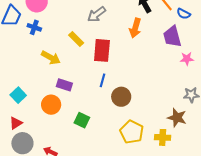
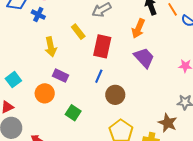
purple trapezoid: (172, 37) -> (144, 58), moved, turned 145
yellow arrow: (51, 58) -> (51, 47), turned 42

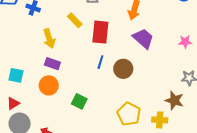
purple rectangle: (61, 76) -> (52, 64), moved
cyan square: (13, 80) -> (16, 75), turned -35
brown circle: (115, 95) -> (123, 69), moved

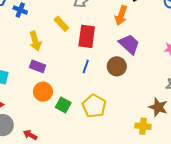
brown circle: (123, 69) -> (117, 66), moved
orange circle: (49, 85) -> (43, 92), moved
yellow pentagon: (129, 114) -> (94, 106), moved

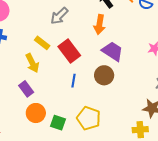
red rectangle: (87, 36) -> (69, 51), turned -35
yellow arrow: (35, 41) -> (32, 63), moved
purple rectangle: (38, 66) -> (26, 89), turned 42

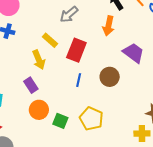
red rectangle: (69, 51) -> (76, 50), turned 55
purple trapezoid: (112, 51) -> (134, 53), moved

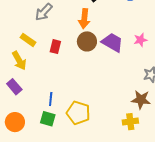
red rectangle: (76, 50) -> (55, 47), size x0.6
brown circle: (110, 77) -> (87, 41), moved
blue line: (79, 80) -> (51, 99), moved
orange circle: (39, 110) -> (15, 122), moved

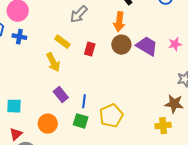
purple rectangle: (14, 87) -> (61, 94), moved
yellow pentagon: (78, 113) -> (111, 116), turned 30

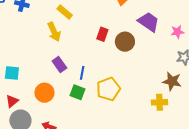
pink star: (175, 44) -> (177, 32), moved
brown circle: (121, 45) -> (125, 42), moved
red rectangle: (90, 49) -> (102, 34), moved

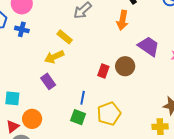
yellow arrow: (54, 32) -> (54, 57), turned 90
red rectangle: (102, 34) -> (103, 71), moved
purple rectangle: (59, 65) -> (48, 81), moved
orange circle: (44, 93) -> (32, 119), moved

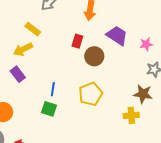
red rectangle: (103, 71) -> (77, 41), moved
yellow pentagon: (109, 114) -> (91, 94), moved

